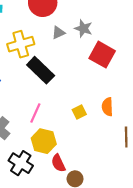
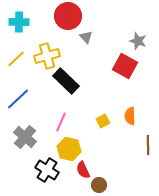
gray star: (83, 28) -> (138, 41), moved
gray triangle: (58, 33) -> (86, 37), moved, turned -48

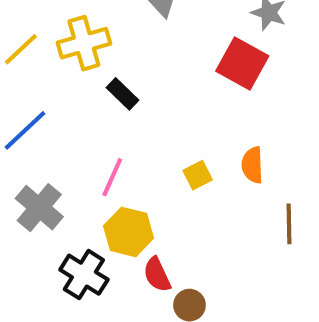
black rectangle: (66, 81) -> (122, 94), size x0.6

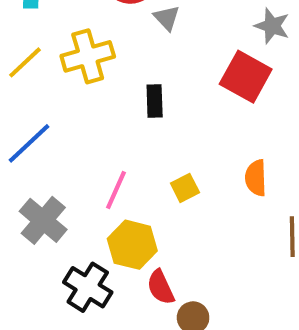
black rectangle: (122, 94) -> (155, 101), moved, turned 44
yellow square: (198, 175) -> (185, 188), moved

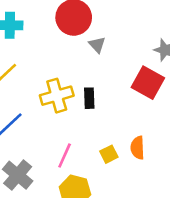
yellow cross: (88, 56) -> (57, 96), moved
orange semicircle: (256, 178) -> (138, 148), moved

